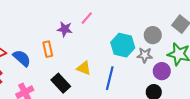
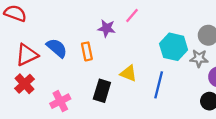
blue semicircle: (22, 58) -> (57, 48), moved
black rectangle: (61, 83) -> (102, 91), turned 60

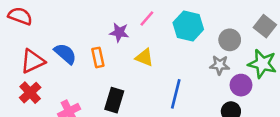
cyan hexagon: (174, 47) -> (188, 26), moved
yellow triangle: (128, 73) -> (144, 57), moved

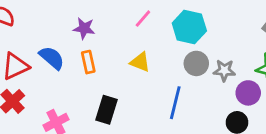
purple star: (119, 32) -> (84, 28), moved
gray circle: (230, 40) -> (196, 63), moved

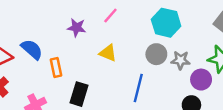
cyan hexagon: (189, 27) -> (166, 23), moved
purple star: (84, 28) -> (77, 28), moved
orange rectangle: (88, 62) -> (56, 67), moved

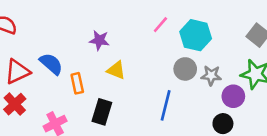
pink line: (110, 15) -> (160, 25), moved
yellow triangle: (108, 53) -> (116, 70), moved

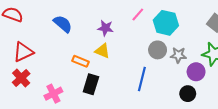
purple star: (99, 40) -> (105, 28), moved
blue semicircle: (51, 64) -> (63, 24), moved
orange rectangle: (77, 83) -> (80, 61), moved, turned -56

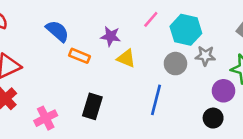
yellow triangle: (102, 51) -> (126, 58), moved
gray star: (178, 55) -> (205, 56), moved
orange rectangle: (80, 61) -> (79, 56), moved

